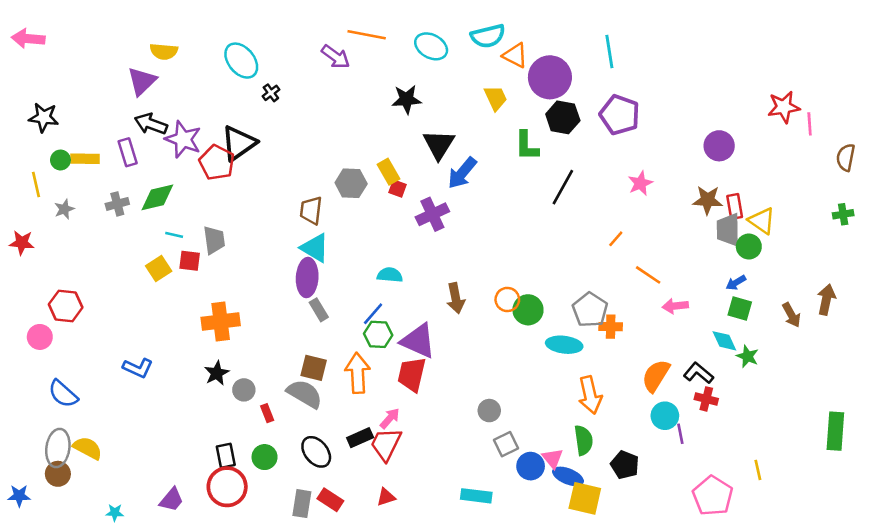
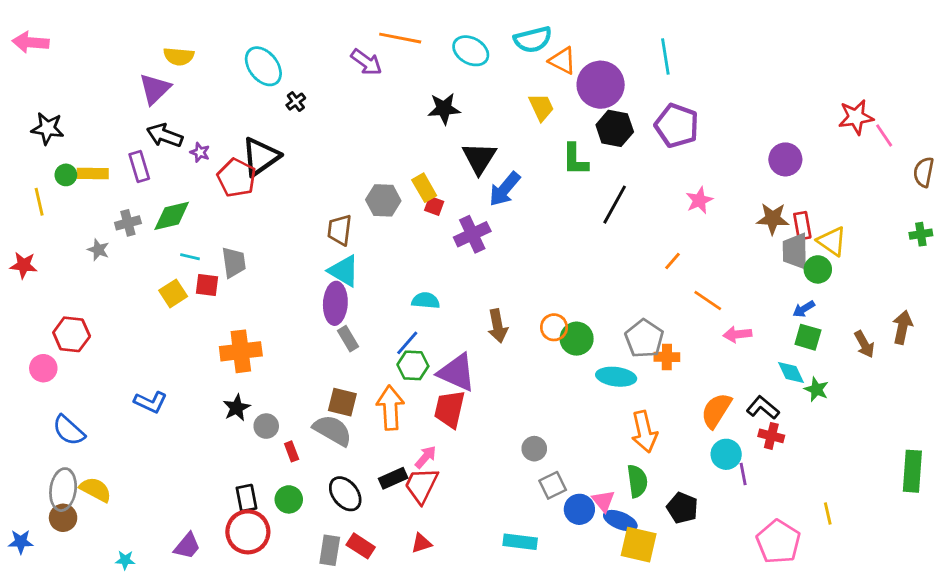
pink line: (810, 124) -> (884, 135), turned -30
purple star: (183, 139) -> (200, 152), size x0.5
gray star: (64, 209) -> (98, 250), moved, turned -30

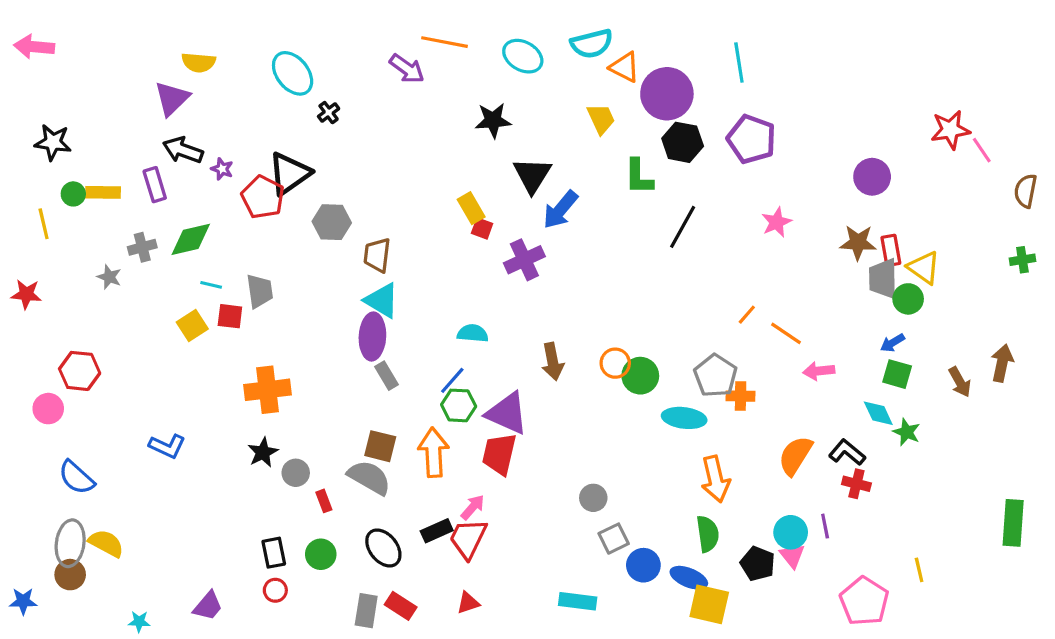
gray hexagon: (383, 200) -> (332, 222), moved
orange line: (673, 261) -> (747, 315), moved
cyan circle: (726, 454) -> (791, 532), moved
pink triangle: (603, 501) -> (792, 556), moved
red circle: (248, 532) -> (275, 590), size x0.5

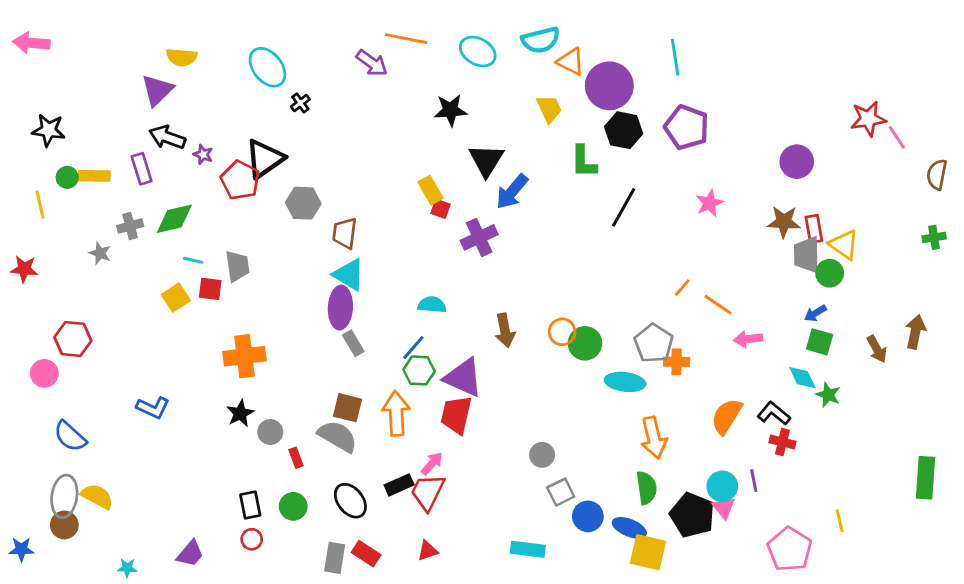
black pentagon: (758, 564) -> (692, 515), size x1.4

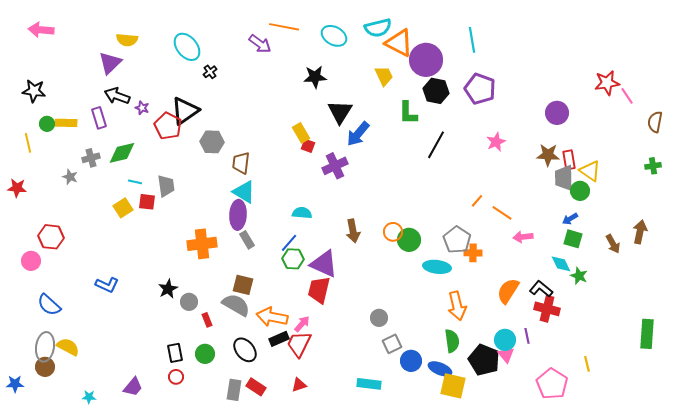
pink arrow: (31, 43) -> (41, 30), moved
orange triangle: (571, 61) -> (399, 43), size x1.4
orange cross: (245, 356) -> (202, 244), moved
orange arrow: (396, 413) -> (272, 317), moved, turned -76
red cross: (782, 442) -> (547, 309), size x1.4

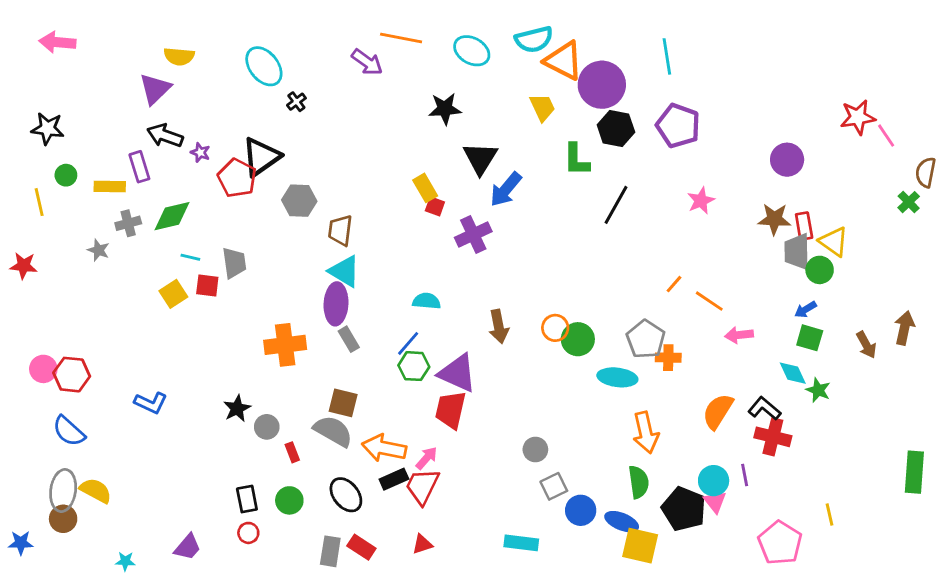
yellow rectangle: (66, 123) -> (110, 186), moved
green cross: (653, 166) -> (909, 202), moved, turned -35
red hexagon: (51, 237) -> (72, 375), moved

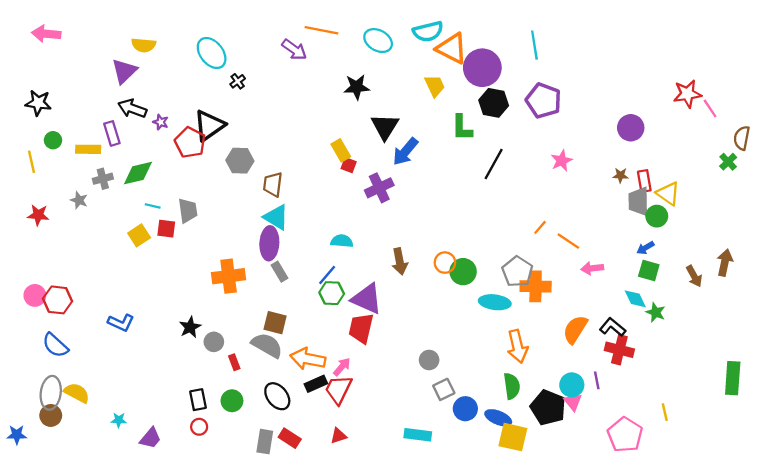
brown star: (774, 219) -> (621, 175), size x0.6
red star: (24, 266) -> (38, 215), moved
orange cross: (668, 358) -> (536, 286), size x1.5
cyan star: (125, 561) -> (119, 420), moved

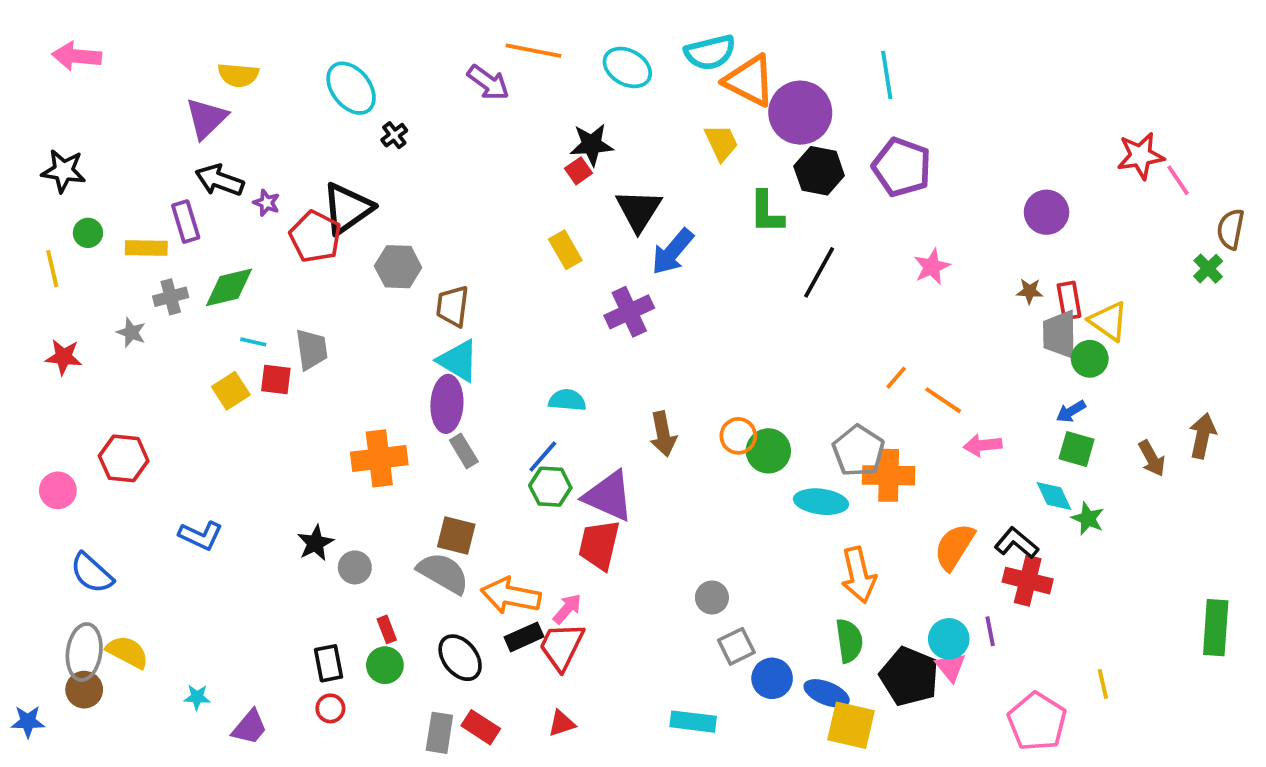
red square: (349, 165) -> (578, 171), moved, turned 35
red hexagon: (58, 300) -> (124, 458), moved
red rectangle: (234, 362) -> (387, 629), moved

